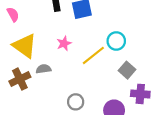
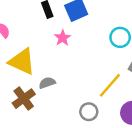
pink star: (64, 43) -> (63, 38), moved
yellow line: (93, 55) -> (110, 85), moved

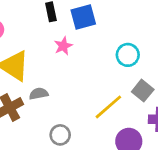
gray circle: (89, 112) -> (60, 135), moved

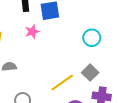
cyan circle: (128, 55) -> (92, 38), moved

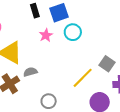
cyan circle: (92, 38) -> (73, 32), moved

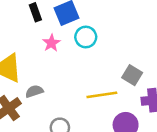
yellow line: (83, 78) -> (102, 95), turned 40

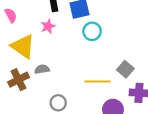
pink star: (51, 43) -> (48, 26), moved

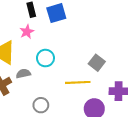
cyan circle: (92, 31) -> (45, 58), moved
gray square: (125, 69) -> (97, 63), moved

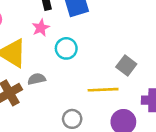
cyan circle: (45, 58) -> (66, 48), moved
gray circle: (41, 105) -> (72, 119), moved

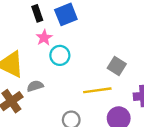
pink star: (41, 28) -> (44, 38), moved

